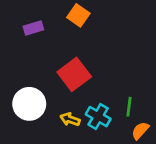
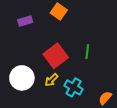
green line: (129, 107) -> (87, 52), moved
yellow arrow: (70, 119) -> (51, 80), moved, turned -64

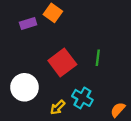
orange square: (59, 11) -> (53, 13), moved
yellow arrow: (51, 80) -> (58, 107), moved

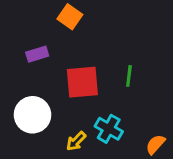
purple rectangle: (28, 23) -> (37, 54), moved
red square: (62, 62) -> (82, 82), turned 32

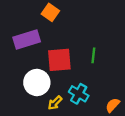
purple rectangle: (37, 54) -> (27, 40), size x1.6
white circle: (32, 115) -> (37, 83), moved

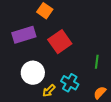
green line: (93, 55) -> (97, 62), moved
red square: (59, 60) -> (60, 42), moved, turned -30

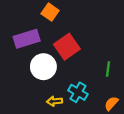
white circle: (33, 73) -> (43, 67), moved
yellow arrow: (49, 91) -> (55, 101), turned 40

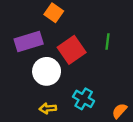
green line: (108, 69) -> (107, 42), moved
yellow arrow: (55, 101) -> (48, 108), moved

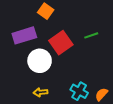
green line: (107, 42) -> (91, 35), turned 64
cyan cross: (84, 99) -> (79, 91), moved

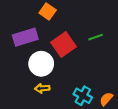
yellow arrow: (41, 92) -> (42, 88), moved

